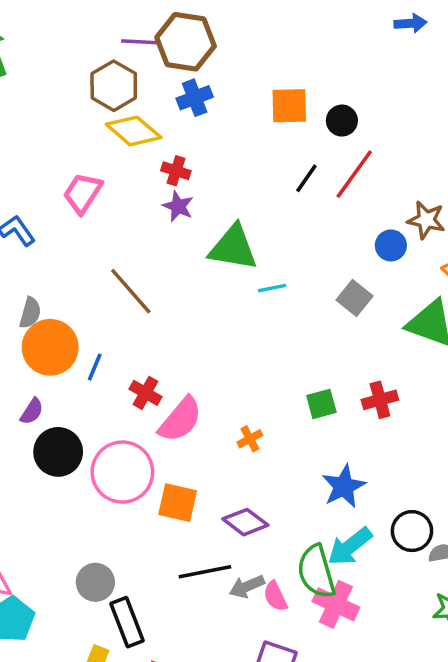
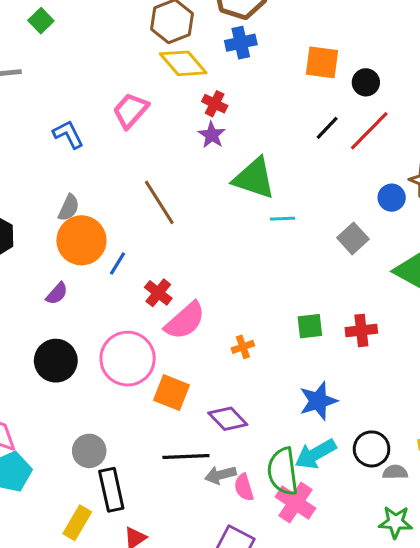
black circle: (58, 452) -> (56, 361), moved

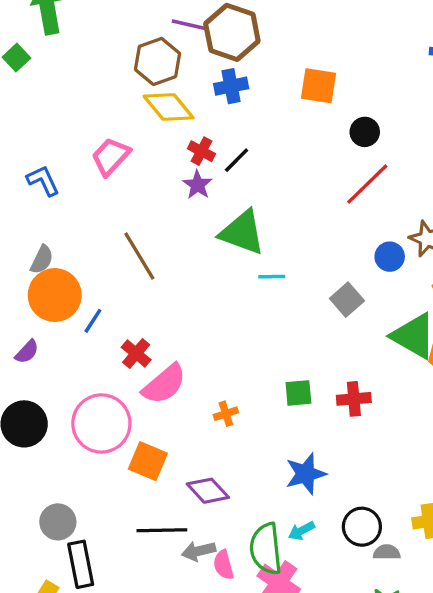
orange square: (322, 62) -> (318, 86), moved
black line: (327, 128) -> (237, 160), moved
cyan arrow: (315, 454) -> (301, 531), size x0.6

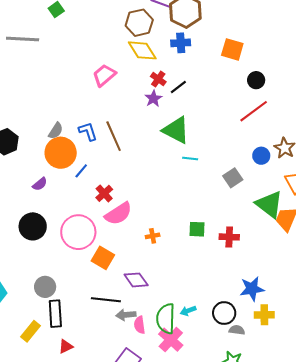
blue L-shape: (43, 181) -> (88, 131), moved
blue star: (306, 474) -> (252, 289), moved

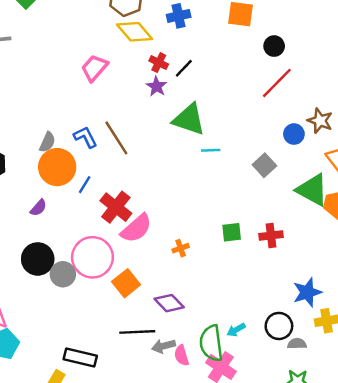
red cross: (104, 193) -> (116, 207), size x1.5
orange square: (103, 258) -> (126, 283), turned 30
gray circle: (45, 287) -> (63, 274), moved
black rectangle: (55, 314) -> (80, 357), turned -64

